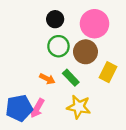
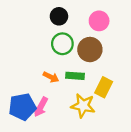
pink circle: (94, 24) -> (99, 21), size x0.7
yellow rectangle: (108, 72) -> (104, 87), moved
green rectangle: (71, 78) -> (75, 76), turned -42

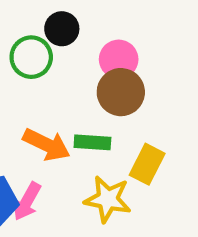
pink circle: (99, 21) -> (119, 59), moved
green circle: (62, 44) -> (31, 57), moved
orange arrow: (51, 77) -> (47, 145), size x1.5

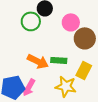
brown circle: (121, 92) -> (85, 38), moved

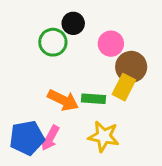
yellow rectangle: (84, 70) -> (124, 87), moved

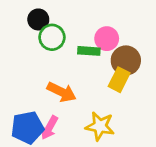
black circle: (73, 23) -> (38, 19), moved
green rectangle: (93, 99) -> (89, 51), moved

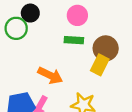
green circle: (52, 37) -> (16, 28), moved
pink circle: (107, 39) -> (77, 15), moved

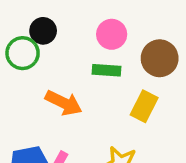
brown circle: (106, 48) -> (160, 58), moved
orange arrow: (50, 75) -> (64, 103), moved

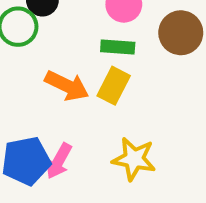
yellow rectangle: (144, 106) -> (114, 86), moved

